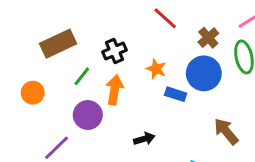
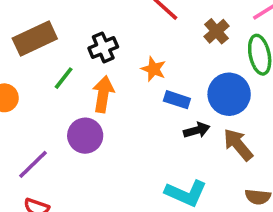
blue circle: (204, 73) -> (229, 94), moved
purple circle: (88, 115) -> (85, 136), moved
black arrow: (144, 139) -> (197, 130), moved

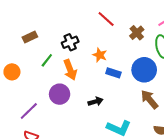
brown rectangle: (35, 38) -> (30, 37), size x0.6
orange arrow: (103, 94) -> (70, 70), turned 150
black arrow: (197, 130) -> (95, 102), moved

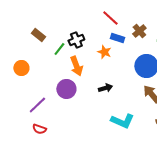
brown rectangle: (30, 37) -> (38, 35), turned 64
green line: (47, 60) -> (59, 49), moved
blue rectangle: (113, 73) -> (117, 38), moved
black arrow: (95, 102) -> (105, 88), moved

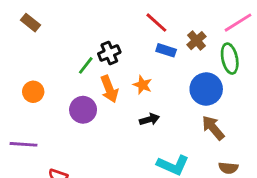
brown rectangle: (38, 35) -> (30, 23), moved
orange star: (104, 52) -> (143, 85), moved
purple circle: (66, 89) -> (83, 110), moved
purple line: (37, 105) -> (24, 144), moved, turned 48

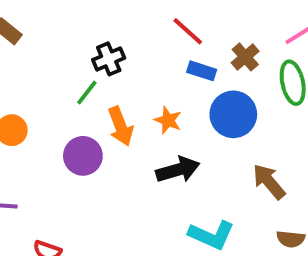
black cross: (109, 53) -> (109, 59), moved
blue circle: (206, 89) -> (233, 114), moved
black arrow: (149, 119) -> (178, 170), size x1.5

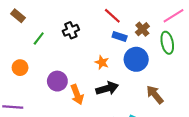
green line: (87, 93) -> (39, 39), moved
orange arrow: (121, 126) -> (77, 95), moved

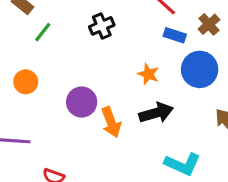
green line: (39, 39) -> (43, 32), moved

